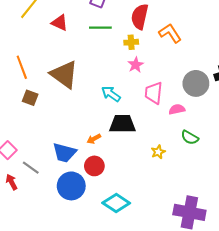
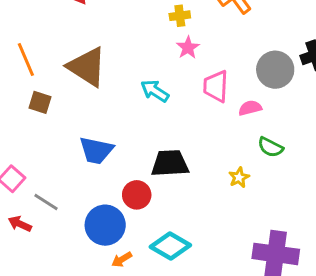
black trapezoid: (122, 124) -> (170, 163), moved
orange arrow: (94, 139) -> (122, 259), moved
yellow star: (158, 152) -> (239, 177), moved
blue trapezoid: (64, 153) -> (96, 150), moved
red arrow: (12, 182) -> (20, 224), turned -35

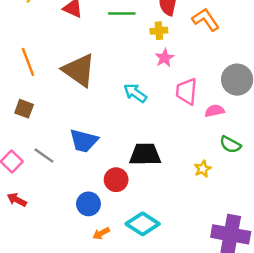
brown square: (40, 102) -> (24, 109), moved
gray line: (46, 202) -> (44, 156), moved
blue circle: (105, 225) -> (88, 204), size x0.7

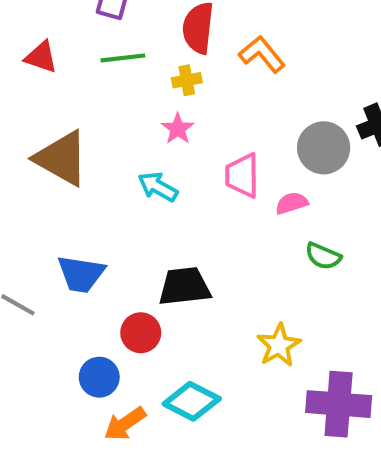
pink star: (165, 58) -> (178, 129), moved
yellow star: (203, 169) -> (279, 345), moved, size x1.5
orange arrow: (101, 233) -> (125, 424), size x1.5

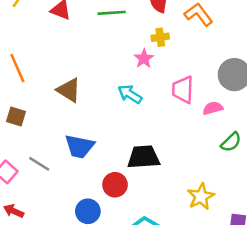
yellow cross: (187, 80) -> (160, 37), moved
brown triangle: (62, 158) -> (69, 90), moved, size x0.7
green semicircle: (323, 256) -> (231, 142), turned -70

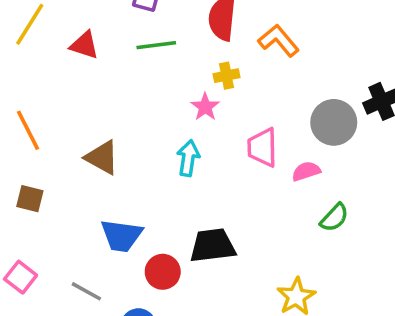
cyan arrow: (130, 94) -> (188, 158), turned 70
gray line: (39, 164) -> (86, 291), moved
red circle: (115, 185) -> (163, 272), moved

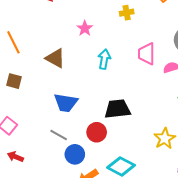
pink star: (205, 107) -> (85, 28), moved
red circle: (163, 272) -> (97, 132), moved
gray line: (86, 291) -> (59, 135), moved

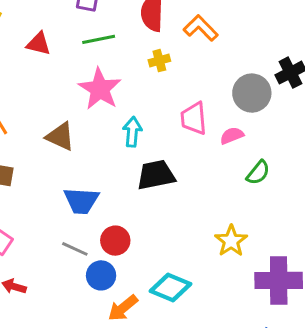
pink star: (85, 28) -> (100, 89), size x1.8
black trapezoid: (117, 109) -> (156, 175), moved
red circle: (97, 132) -> (115, 241), moved

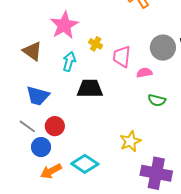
yellow cross: (159, 61) -> (96, 44), moved, turned 32
cyan arrow: (132, 132) -> (69, 62), moved
green semicircle: (258, 173) -> (157, 100), turned 54

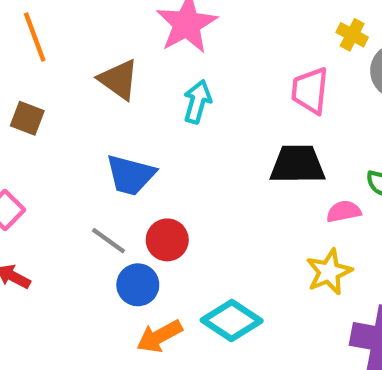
yellow cross: (96, 44) -> (352, 35), moved
pink semicircle: (144, 73) -> (344, 211), moved
black trapezoid: (90, 89) -> (297, 164), moved

